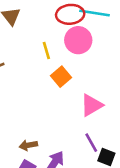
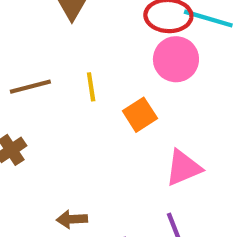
yellow line: (46, 51) -> (91, 87), moved

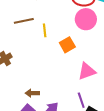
brown line: (30, 87) -> (24, 21), moved

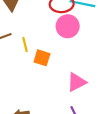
orange square: (67, 45) -> (42, 58), moved, turned -35

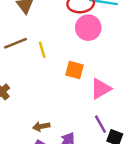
orange square: (42, 58) -> (75, 70), moved

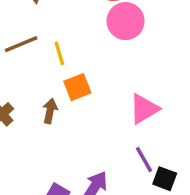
orange square: (75, 70) -> (77, 87), moved, turned -36
brown arrow: (41, 126) -> (50, 111), moved, turned 112

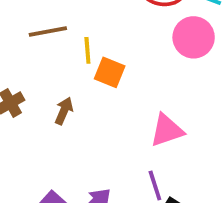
pink circle: (126, 21) -> (194, 37), moved
orange square: (77, 87) -> (110, 72), moved, turned 32

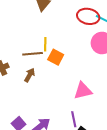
brown line: (48, 31) -> (33, 54), moved

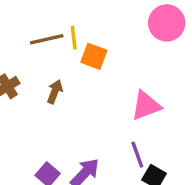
brown line: (33, 54) -> (47, 39), moved

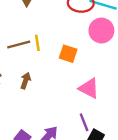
orange square: (94, 56) -> (68, 54), moved
pink triangle: (146, 106) -> (89, 88), turned 50

